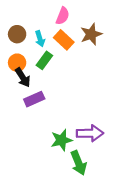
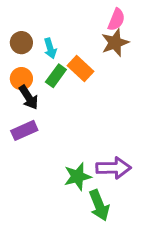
pink semicircle: (63, 16) -> (116, 20), moved
orange rectangle: (64, 40) -> (80, 69), moved
purple rectangle: (34, 99) -> (24, 130), moved

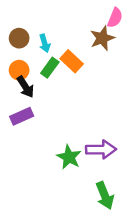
pink semicircle: (116, 20) -> (115, 18), moved
green star: (78, 176) -> (69, 157), turned -30
green arrow: (99, 205) -> (105, 196), moved

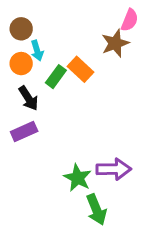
brown circle: (19, 38) -> (21, 29), moved
cyan arrow: (45, 43) -> (37, 50), moved
orange circle: (19, 70) -> (21, 64), moved
green arrow: (105, 196) -> (96, 210), moved

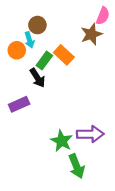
brown circle: (21, 29) -> (37, 25), moved
black arrow: (28, 98) -> (37, 78), moved

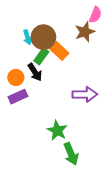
brown circle: (37, 25) -> (43, 37), moved, size x1.5
orange circle: (17, 50) -> (16, 77), moved
purple arrow: (90, 134) -> (85, 94), moved

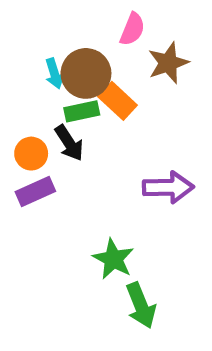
pink semicircle: (95, 15) -> (132, 29), moved
green rectangle: (41, 56) -> (82, 111), turned 42

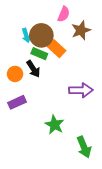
green rectangle: (82, 111) -> (39, 54), turned 35
purple rectangle: (35, 192) -> (17, 102), moved
green arrow: (141, 305) -> (84, 147), moved

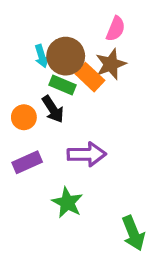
pink semicircle: (64, 14) -> (116, 29), moved
brown star: (81, 30) -> (111, 64), moved
purple arrow: (81, 90) -> (87, 154), moved
green star: (55, 125) -> (67, 203), moved

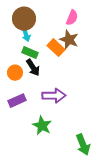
brown circle: (66, 56) -> (24, 19), moved
brown star: (111, 64) -> (69, 40), turned -30
green rectangle: (62, 85) -> (30, 53), moved

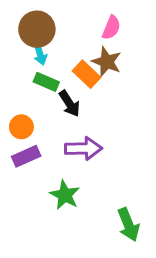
black arrow: (33, 68) -> (69, 104), moved
orange circle: (15, 73) -> (21, 127), moved

